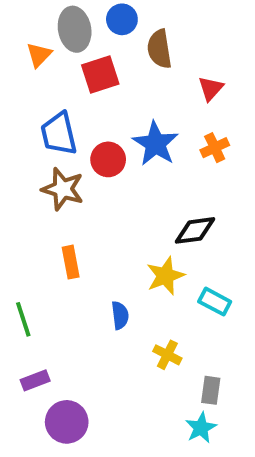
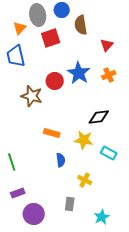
blue trapezoid: (59, 134) -> (16, 56), moved
orange rectangle: (71, 262) -> (52, 133), moved, turned -63
yellow star: (165, 276) -> (84, 140), turned 30
gray rectangle: (211, 390) -> (70, 204), moved

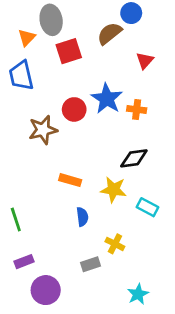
blue circle: (62, 10) -> (131, 13), moved
brown semicircle: (81, 25) -> (109, 33), turned 60
orange cross: (109, 75) -> (137, 109), moved, turned 32
brown star: (32, 96) -> (43, 130), turned -30
gray rectangle: (70, 204) -> (90, 264), moved, turned 64

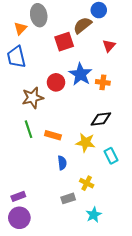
red square: (69, 51) -> (64, 42), moved
cyan rectangle: (147, 207) -> (111, 156), turned 35
green line: (16, 219) -> (29, 129), moved
purple circle: (46, 290) -> (19, 218), moved
cyan star: (138, 294) -> (94, 215), moved

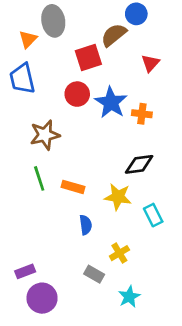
red circle: (56, 82) -> (77, 94), moved
yellow cross: (87, 183) -> (119, 253), turned 32
gray rectangle: (68, 198) -> (94, 274), turned 48
purple circle: (19, 218) -> (42, 298), moved

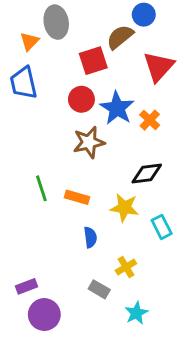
red triangle: (150, 63) -> (159, 67), size x1.6
orange cross: (142, 114) -> (150, 120), turned 36
brown star: (45, 135) -> (89, 142), moved

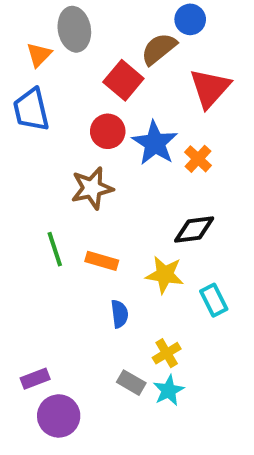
red square: (93, 61) -> (123, 80), turned -32
brown star: (89, 142) -> (92, 188), moved
cyan star: (136, 313) -> (169, 390), moved

